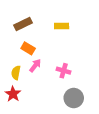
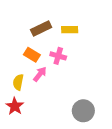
brown rectangle: (23, 24) -> (41, 28), moved
pink cross: (64, 71) -> (58, 56), moved

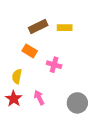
pink cross: (58, 56) -> (54, 65), moved
pink arrow: (40, 74) -> (39, 98), moved, turned -64

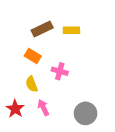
yellow semicircle: (17, 76) -> (32, 84), moved, turned -32

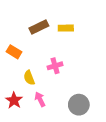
orange rectangle: (33, 56) -> (14, 52), moved
pink cross: (60, 71) -> (55, 66), turned -32

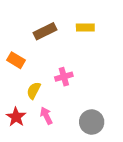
yellow rectangle: (66, 28) -> (85, 27), moved
yellow semicircle: (29, 78) -> (34, 90), turned 48

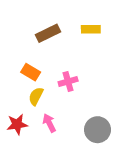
orange rectangle: (16, 60) -> (31, 72), moved
red star: (16, 117) -> (17, 124), turned 30

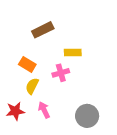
yellow rectangle: (91, 29) -> (73, 53), moved

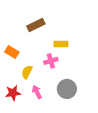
orange rectangle: (27, 64) -> (12, 52), moved
gray circle: (87, 116) -> (67, 89), moved

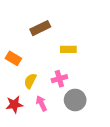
pink cross: (51, 61) -> (59, 79), moved

